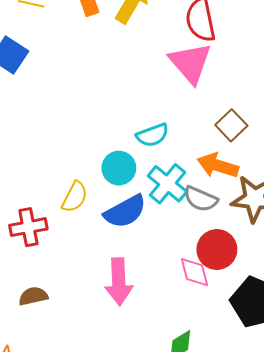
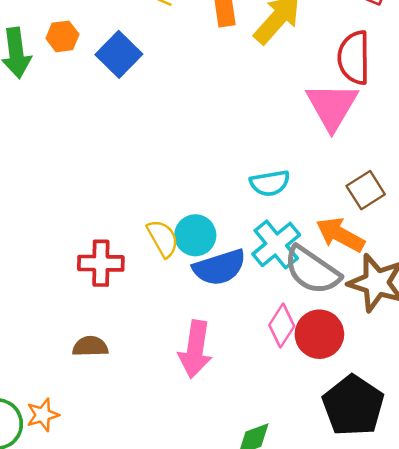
cyan circle: (119, 168) -> (195, 235), moved
yellow semicircle: (75, 197) -> (163, 238), turned -68
gray semicircle: (201, 199) -> (312, 270), size x1.4
pink diamond: (195, 272) -> (282, 326), moved, turned 36

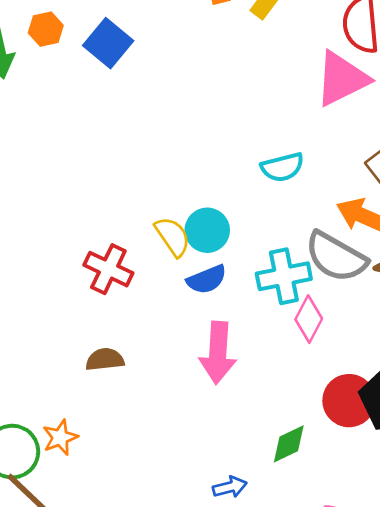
pink triangle: (332, 106) -> (342, 79), turned 38
cyan cross: (276, 244) -> (284, 276), moved, turned 33
red cross: (101, 263) -> (108, 269), turned 30
blue semicircle: (219, 267) -> (207, 279), moved, size x0.7
red circle: (319, 334) -> (349, 401), moved

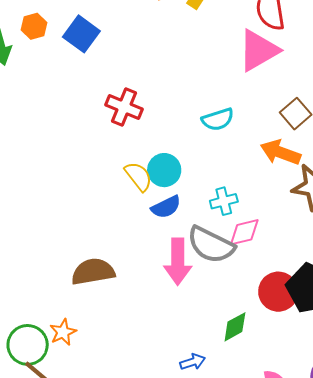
gray semicircle: (336, 257) -> (211, 245), moved
red cross: (108, 269) -> (124, 107), moved
cyan cross: (284, 276) -> (224, 201), size x0.7
pink diamond: (309, 319) -> (244, 232), turned 52
brown semicircle: (105, 359) -> (93, 272), size x1.5

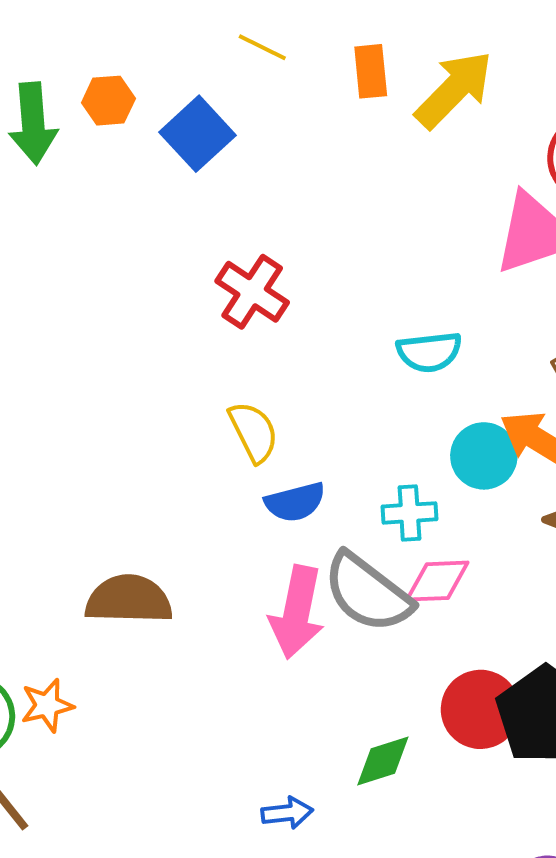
cyan circle: (164, 170) -> (484, 456), moved

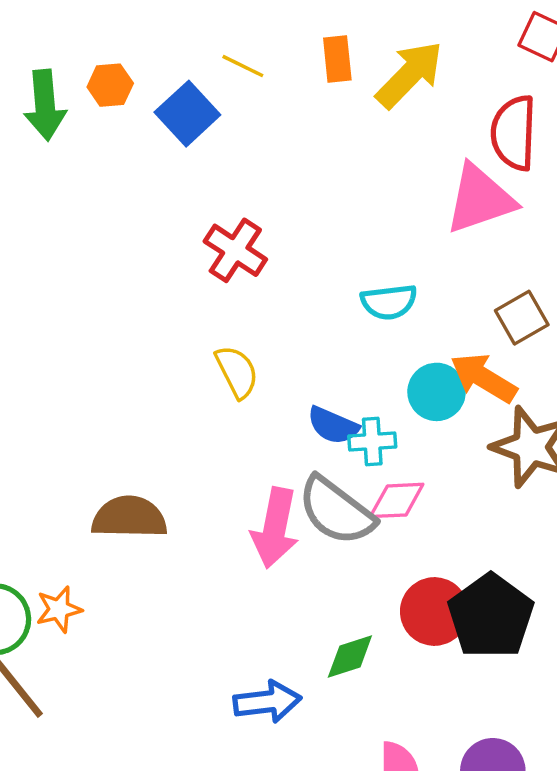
yellow line: (262, 47) -> (243, 66), moved
blue semicircle: (295, 502) -> (333, 425), moved, turned 38
blue arrow: (287, 813) -> (267, 702), size x1.5

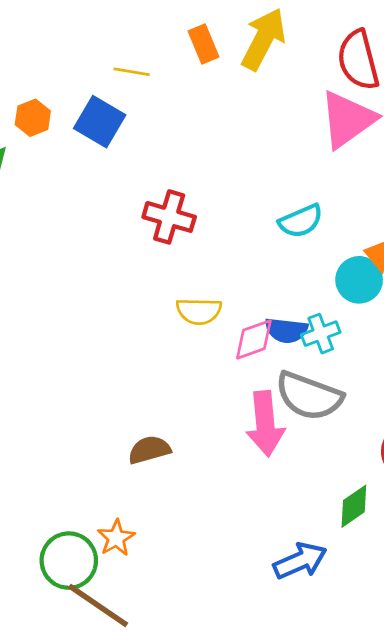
yellow semicircle: (237, 372) -> (199, 311), turned 135
pink diamond: (397, 500) -> (254, 339), moved
brown semicircle: (129, 517) -> (149, 450), size x0.7

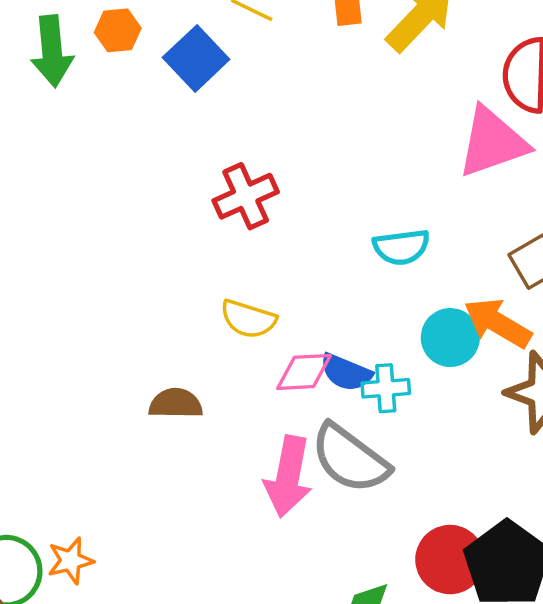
red cross: (169, 217) -> (246, 196), turned 33
brown semicircle: (149, 450) -> (176, 404), moved

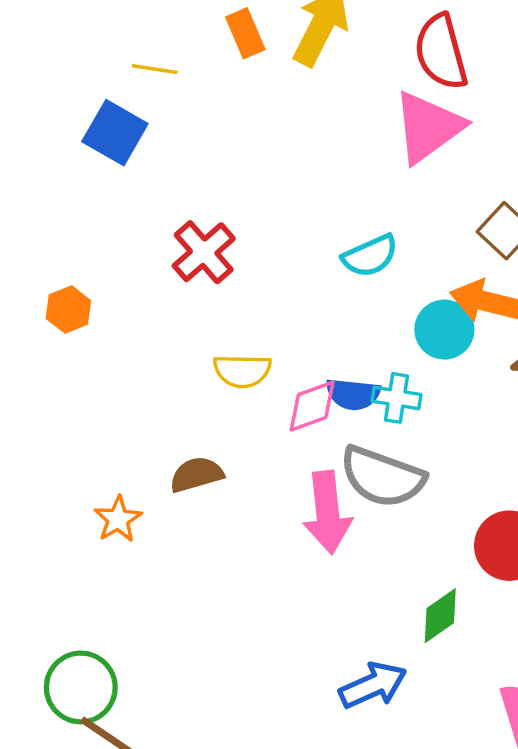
orange hexagon: (118, 30) -> (68, 310), moved
cyan cross: (386, 388) -> (396, 398), turned 30
orange star: (70, 561) -> (118, 519), moved

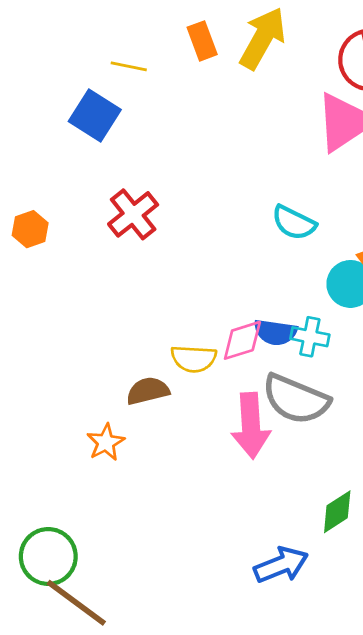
red cross: (204, 252) -> (133, 214), moved
cyan semicircle: (370, 256) -> (294, 223), turned 48
orange hexagon: (68, 310) -> (30, 229), moved
yellow semicircle: (242, 371) -> (194, 359), moved
orange star: (118, 519) -> (106, 442), moved

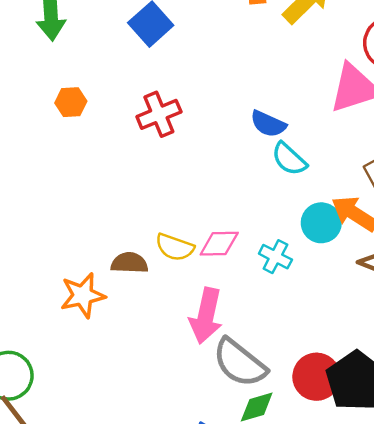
blue semicircle: (275, 332) -> (268, 124), moved
gray semicircle: (296, 399) -> (240, 363), moved
orange star: (106, 442) -> (83, 295), size x1.4

